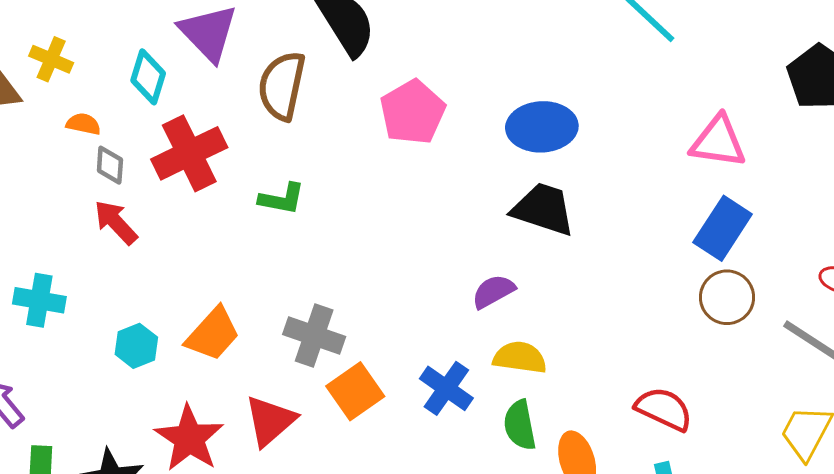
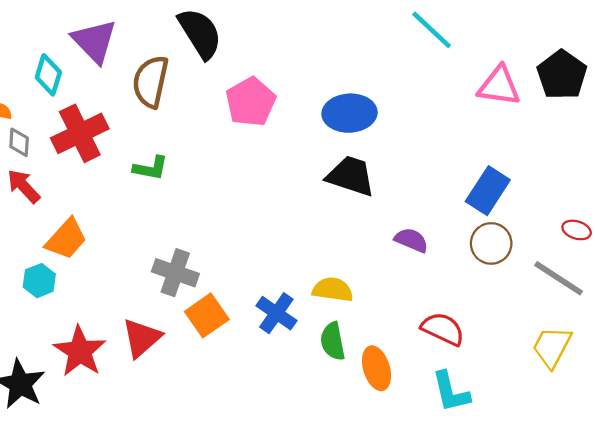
pink triangle: (718, 142) -> (499, 86), moved
purple semicircle: (493, 291) -> (411, 240), moved, turned 52
orange trapezoid: (213, 334) -> (66, 239), moved

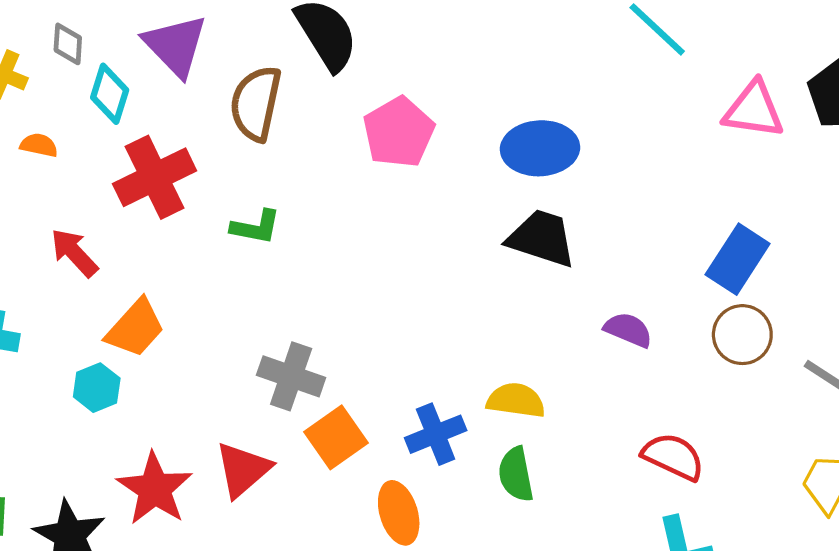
gray diamond: (19, 142) -> (68, 44), moved
blue cross: (276, 313) -> (436, 434), turned 33
orange ellipse: (377, 368) -> (399, 513), moved

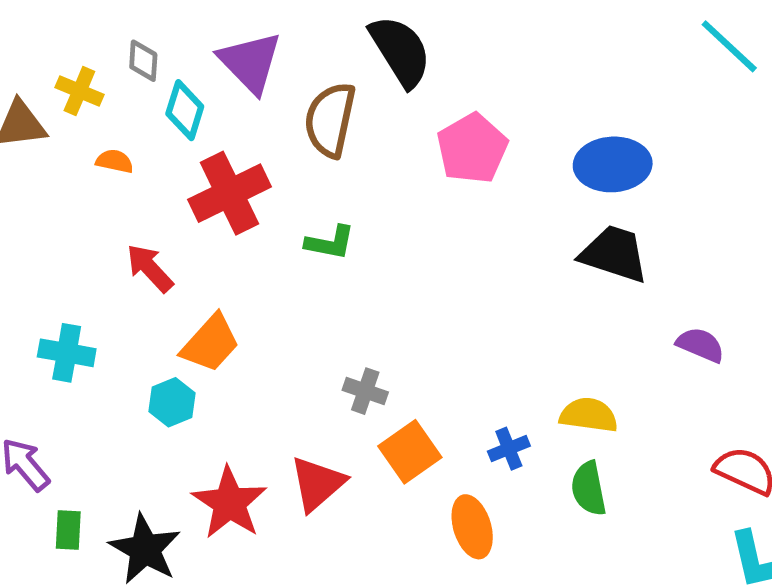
gray cross: (291, 376) -> (365, 391), size x0.7
blue cross: (436, 434) -> (509, 449), size x0.7

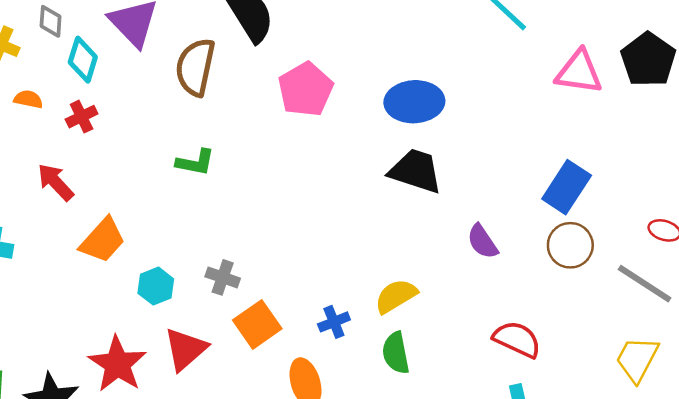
red cross: (230, 193) -> (82, 117), moved, size x0.5
purple semicircle: (700, 345) -> (482, 242), turned -147
cyan hexagon: (172, 402) -> (156, 286), moved
yellow semicircle: (589, 415) -> (396, 296), turned -39

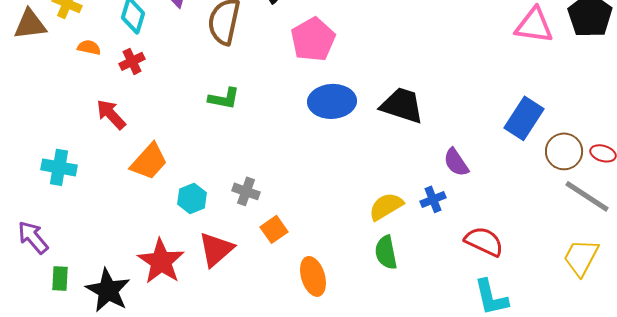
blue ellipse: (414, 102) -> (332, 101), moved
brown circle: (570, 245) -> (564, 151), moved
blue cross: (334, 322) -> (433, 199), moved
orange square: (257, 324) -> (274, 229), size x0.7

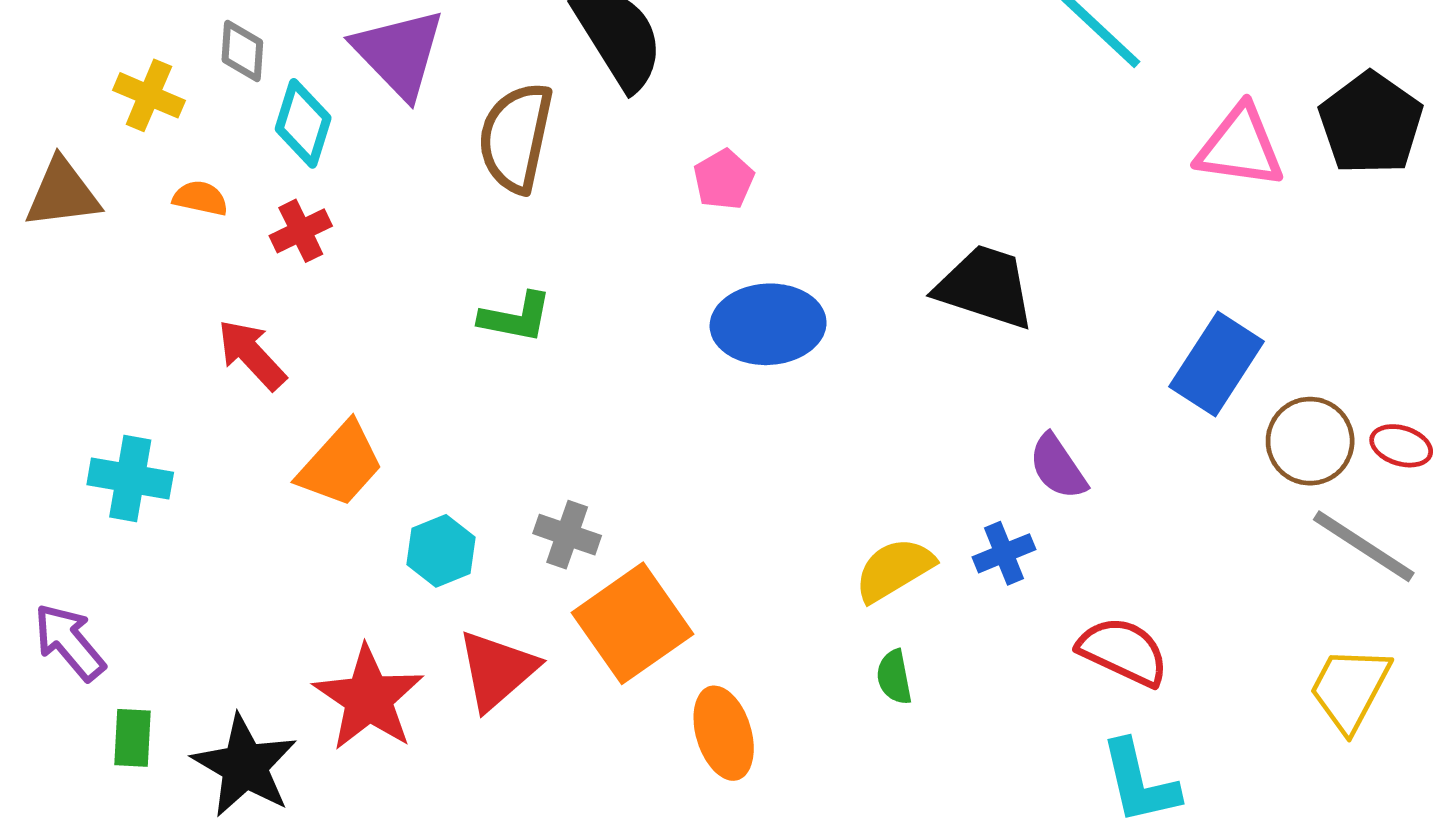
brown triangle: (30, 24) -> (62, 193), moved
pink pentagon: (313, 39) -> (724, 179), size x0.6
black trapezoid: (402, 105) -> (985, 287), moved
orange square: (274, 229) -> (633, 623), size x1.8
green semicircle: (386, 252) -> (894, 677), size x0.7

